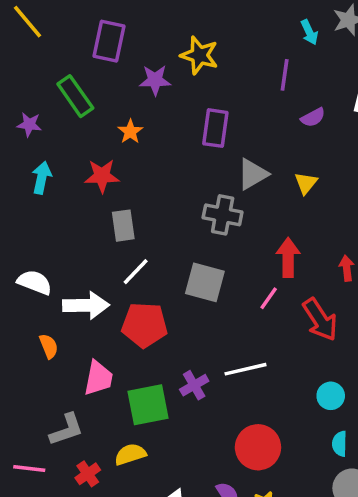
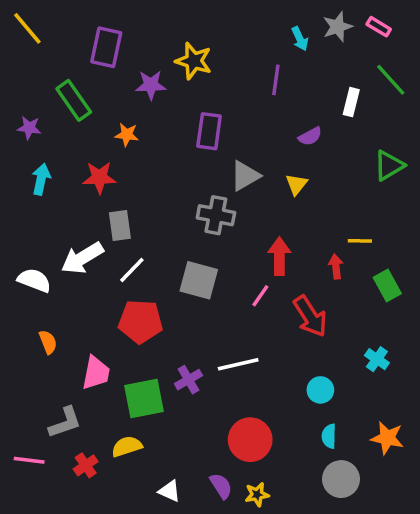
purple semicircle: (313, 117) -> (310, 136), moved
orange star: (130, 132) -> (127, 135), turned -30
white arrow: (86, 305) -> (82, 258), moved, turned 150

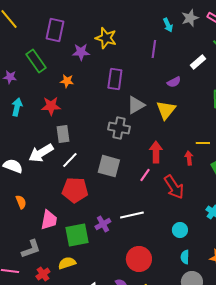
white rectangle: (351, 102) -> (198, 62), turned 35
yellow triangle: (296, 184) -> (166, 110), size x1.5

